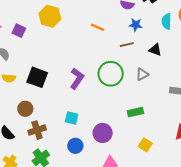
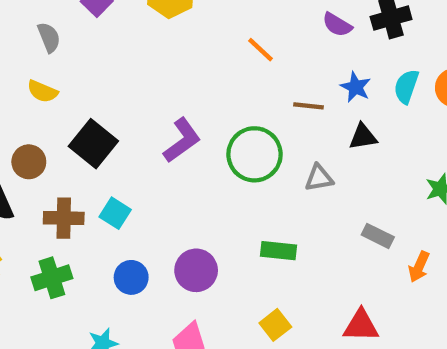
blue star: (136, 25) -> (356, 87), moved
black triangle: (155, 50) -> (363, 137), turned -48
black square: (37, 77) -> (93, 144), moved
brown circle: (25, 109) -> (29, 162), moved
cyan square: (72, 118) -> (115, 213), moved

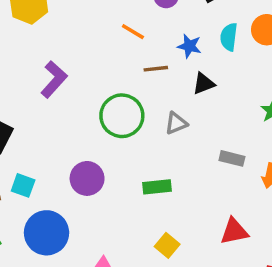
orange line: (260, 50) -> (133, 32), moved
purple L-shape: (182, 140) -> (54, 79), moved
purple circle: (196, 270) -> (87, 178), moved
blue circle: (131, 277) -> (47, 233), size x1.6

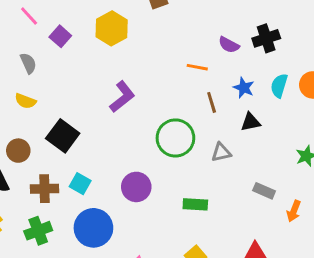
orange line: (133, 32) -> (197, 67), turned -30
brown line: (156, 69) -> (212, 102), turned 70

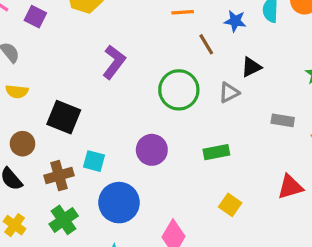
black triangle: (251, 122) -> (251, 67), moved

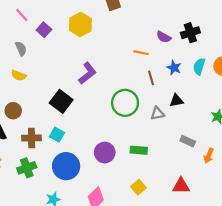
black square: (64, 117) -> (61, 101), moved
purple circle: (152, 150) -> (105, 153), moved

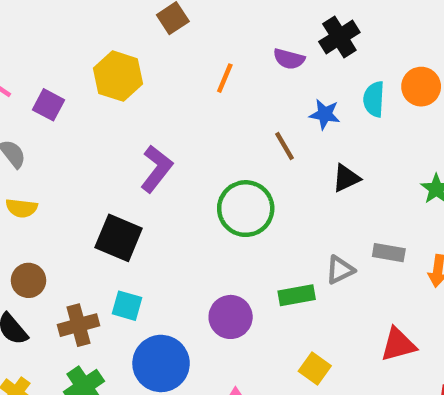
orange line: (141, 53) -> (225, 78), moved, turned -64
gray triangle: (157, 113) -> (340, 270), moved

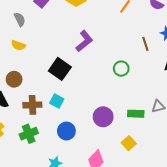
green circle: (246, 209) -> (121, 69), size x0.6
blue circle: (161, 363) -> (66, 131), size x0.7
yellow square: (315, 368) -> (129, 143), moved

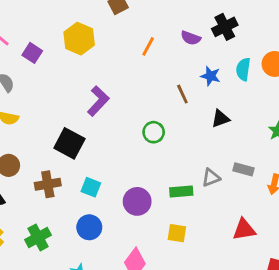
cyan square: (57, 101) -> (91, 187), moved
brown cross: (32, 105) -> (48, 184), moved
yellow square: (129, 143) -> (177, 233), turned -32

